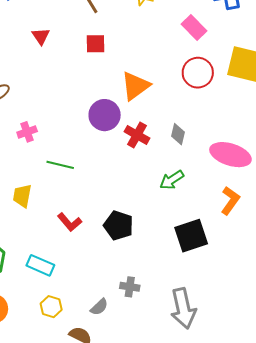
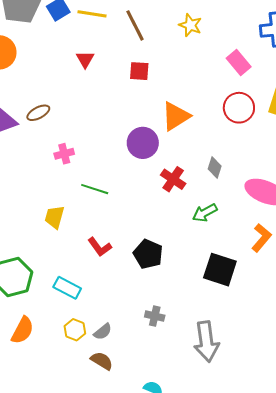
red cross: (137, 135) -> (173, 179), moved
black square: (191, 236) -> (220, 270), turned 32
gray semicircle: (99, 307) -> (103, 332), moved

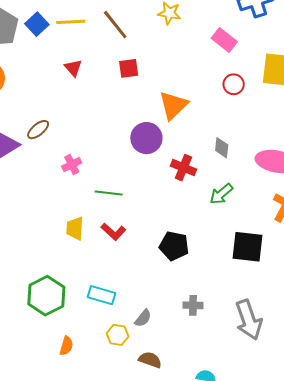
red circle: (239, 108) -> (234, 84), size x0.7
red L-shape: (100, 247) -> (113, 232), moved
orange semicircle: (23, 330) -> (66, 346), size x0.7
gray semicircle: (103, 332) -> (143, 318), moved

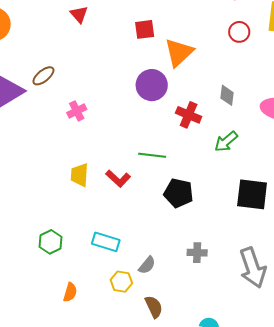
red square: (129, 68) -> (145, 29), moved
green line: (109, 193) -> (152, 155), moved
green hexagon: (46, 296) -> (50, 242), size x0.6
brown semicircle: (150, 360) -> (154, 307), turned 45

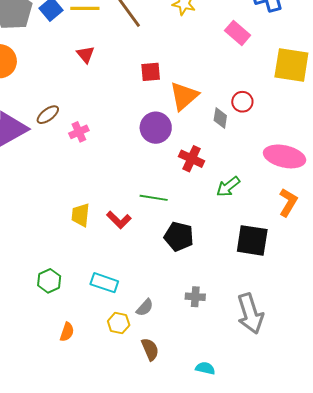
red circle: (239, 32) -> (242, 102), moved
gray diamond: (227, 95) -> (220, 118), moved
pink cross: (77, 111) -> (79, 132), moved

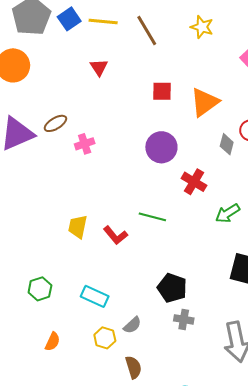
orange triangle: (184, 96) -> (205, 102), moved
black pentagon: (179, 237) -> (172, 288), moved

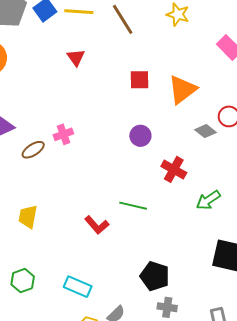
brown ellipse: (55, 123) -> (33, 150), moved
gray diamond: (227, 144) -> (206, 131), turned -65
purple circle: (161, 147) -> (140, 136), size x0.7
yellow trapezoid: (78, 227) -> (28, 217), moved

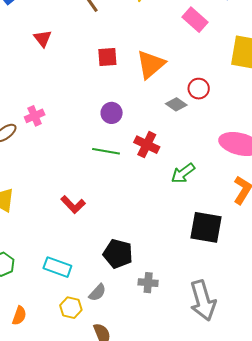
green line: (133, 206) -> (106, 151), moved
black pentagon: (155, 276) -> (118, 254), moved

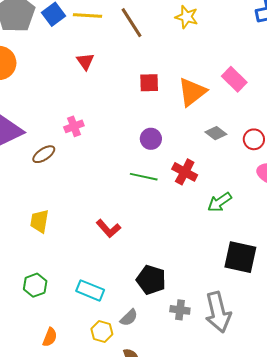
pink rectangle: (195, 20) -> (234, 79), moved
red circle: (199, 89) -> (254, 139), moved
pink cross: (35, 116) -> (74, 126), moved
gray arrow: (203, 301) -> (218, 312), moved

